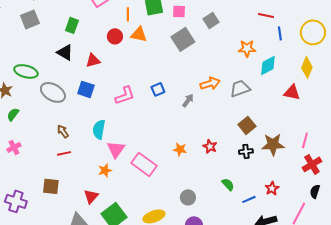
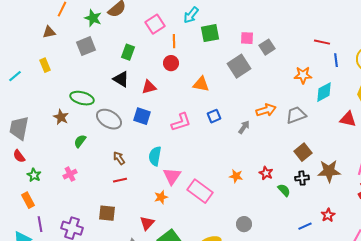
pink square: (179, 11) -> (247, 38), moved
orange line: (128, 14) -> (174, 41), moved
orange triangle: (139, 34) -> (201, 84), moved
green semicircle: (13, 114) -> (80, 141), moved
green semicircle: (228, 184) -> (284, 190), moved

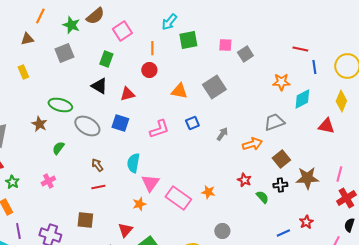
pink square: (155, 24) -> (122, 31), moved
gray square: (239, 66) -> (214, 87), moved
orange arrow: (266, 110) -> (252, 144), moved
orange star: (236, 176) -> (208, 192), moved

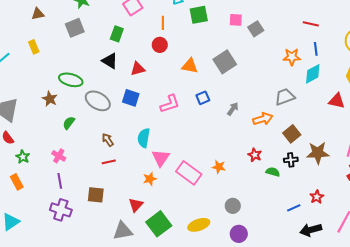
blue line: (314, 67) -> (316, 49), moved
pink cross: (48, 181) -> (59, 156), turned -32
green semicircle: (262, 197) -> (273, 172), turned -32
purple line: (18, 231) -> (60, 181), moved

